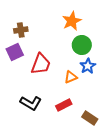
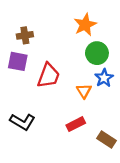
purple square: (15, 52) -> (18, 61), turned 36
orange triangle: (71, 77) -> (84, 91), turned -40
black L-shape: (31, 103) -> (22, 122), moved

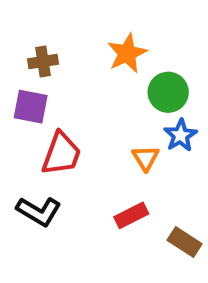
orange star: (85, 25) -> (127, 53), moved
red trapezoid: (48, 76) -> (61, 154), moved

